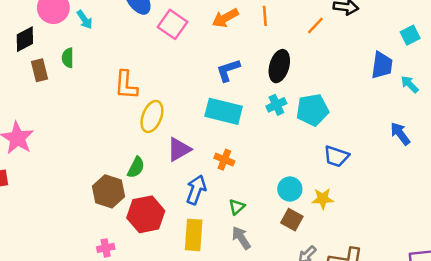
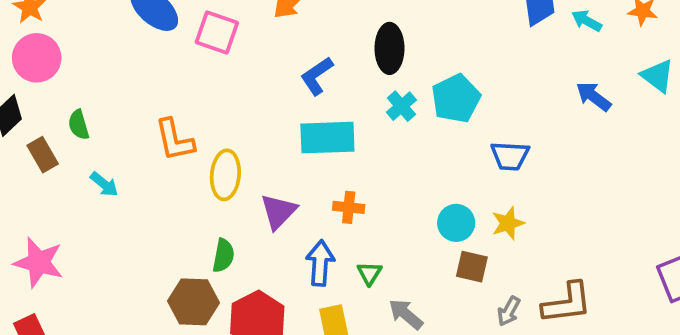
cyan arrow: (85, 20) -> (104, 184), moved
green triangle: (237, 207) -> (369, 273), moved

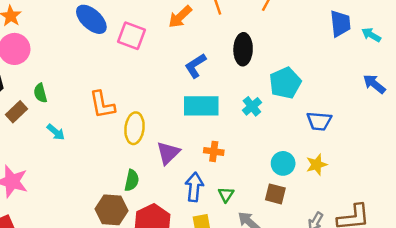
cyan cross: (401, 106) -> (252, 106), moved
brown rectangle: (43, 155) -> (16, 112), turned 75
brown square: (472, 267) -> (275, 194), moved

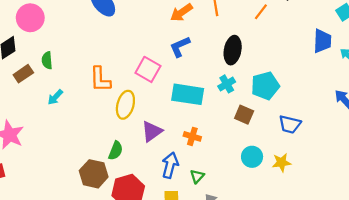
pink square: (132, 36) -> (148, 69), moved
blue L-shape: (195, 66) -> (180, 47), moved
cyan cross: (252, 106) -> (227, 84), moved
cyan arrow: (56, 132) -> (55, 97), turned 84
brown square: (275, 194) -> (244, 115), moved

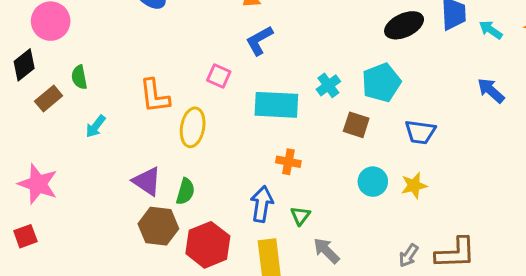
black ellipse: (233, 50) -> (404, 25), moved, turned 60
pink square: (148, 69) -> (219, 76), size x0.7
purple triangle: (152, 131) -> (147, 181), moved, turned -45

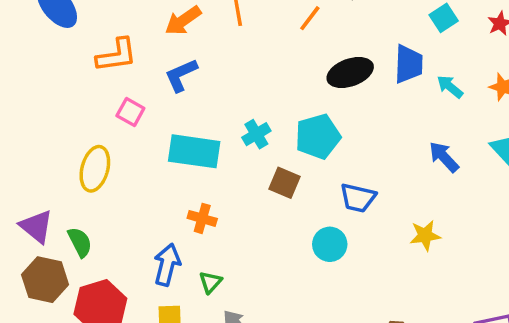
orange L-shape: (155, 96) -> (117, 55), moved, turned -96
cyan circle: (373, 182) -> (330, 244), moved
yellow star: (414, 185) -> (425, 235), moved
green semicircle: (185, 191) -> (80, 242), turned -48

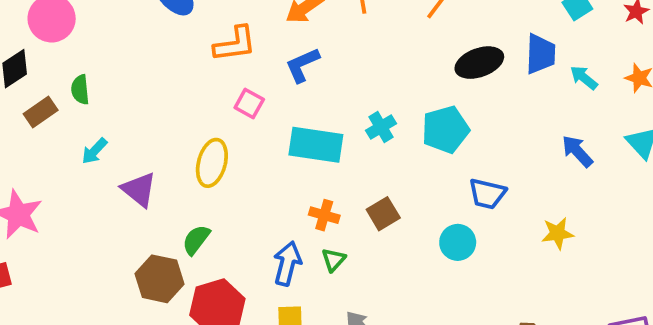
brown square: (284, 183) -> (383, 214), moved, turned 36
purple triangle: (36, 226) -> (139, 190), moved
green semicircle: (80, 242) -> (196, 240), turned -116
green triangle: (210, 282) -> (334, 260), moved

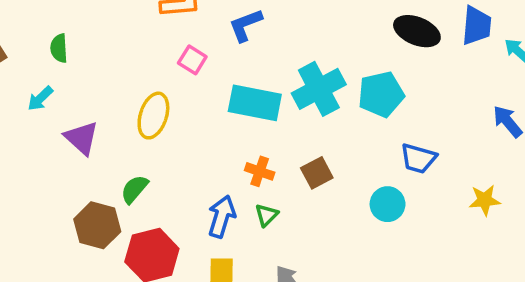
black ellipse: (479, 63) -> (417, 31), turned 39
green semicircle: (80, 90) -> (59, 48), moved
cyan cross: (381, 127) -> (319, 89), size x1.8

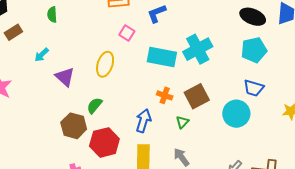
green semicircle: (59, 48) -> (52, 15), moved
cyan pentagon: (381, 94) -> (254, 50), moved
brown square: (317, 173) -> (197, 96), size x1.4
cyan circle: (388, 204) -> (236, 114), size x1.4
green triangle: (267, 215) -> (182, 122), moved

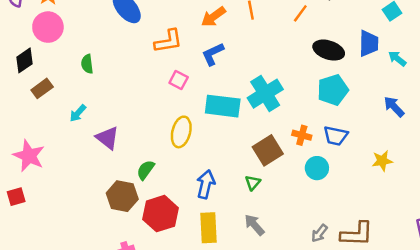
yellow ellipse: (105, 64) -> (181, 132), moved
orange cross: (165, 95) -> (302, 135), moved
cyan circle: (236, 114) -> (317, 168), size x0.7

